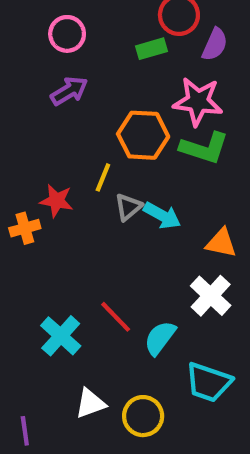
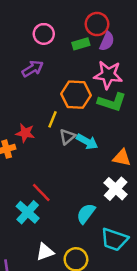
pink circle: (67, 34) -> (44, 34), moved
purple semicircle: (215, 44) -> (107, 41), moved
red line: (116, 317) -> (41, 192), moved

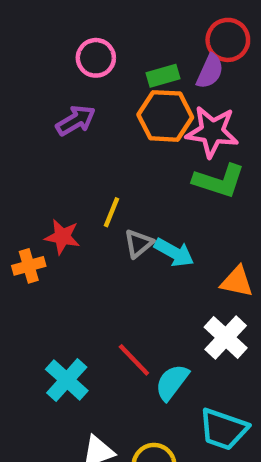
red circle: (97, 24) -> (228, 40), moved
orange hexagon: (76, 95) -> (165, 116), moved
red line: (41, 192) -> (134, 360), moved

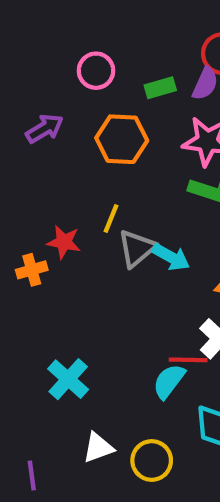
orange hexagon: (165, 116) -> (122, 139), moved
purple arrow: (76, 120) -> (45, 129), moved
gray triangle: (138, 244) -> (137, 248), size x1.4
red line: (134, 360) -> (188, 360), moved, turned -45

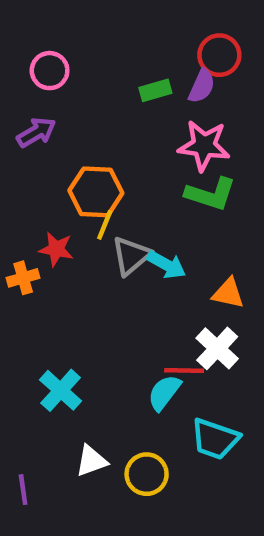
pink circle: (96, 71) -> (50, 71), moved
orange hexagon: (122, 139) -> (96, 192), moved

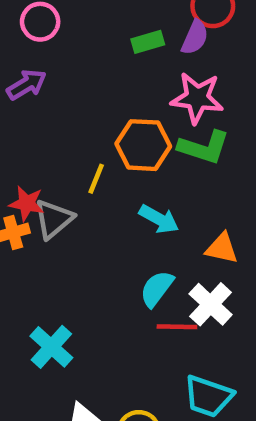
orange hexagon: (96, 192) -> (143, 145), moved
red star: (56, 249) -> (27, 203), moved
gray triangle: (131, 256) -> (54, 219), moved
cyan semicircle: (164, 393) -> (157, 289), moved

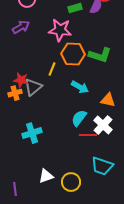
pink star: (197, 98) -> (60, 30), moved
cyan cross: (51, 347) -> (32, 133), moved, turned 30

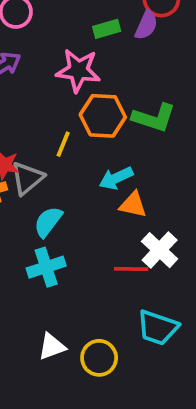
cyan arrow: (80, 87) -> (116, 178), turned 126
orange triangle: (108, 100) -> (133, 205), moved
cyan semicircle: (79, 118) -> (48, 222), moved
cyan cross: (32, 133) -> (46, 267), moved

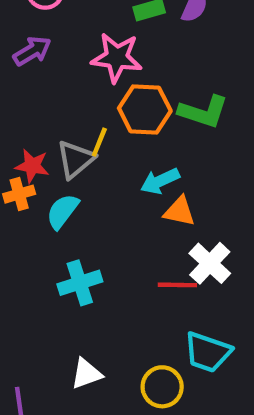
gray triangle: (27, 178) -> (75, 159), moved
cyan semicircle: (48, 222) -> (62, 211), moved
yellow circle: (99, 358) -> (162, 387), moved

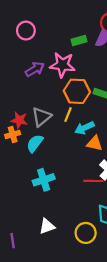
purple arrow: (32, 51) -> (35, 69), moved
yellow line: (99, 142) -> (68, 115), moved

